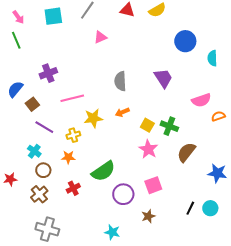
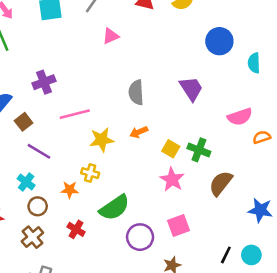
yellow cross: (73, 135) -> (90, 173), moved, turned 32
red cross: (73, 188) -> (76, 229), turned -32

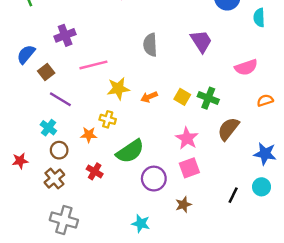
orange arrow: (139, 132) -> (149, 97), moved
orange semicircle: (262, 137) -> (265, 100), moved
pink star: (172, 179) -> (187, 138), moved
cyan circle: (251, 255) -> (262, 187), moved

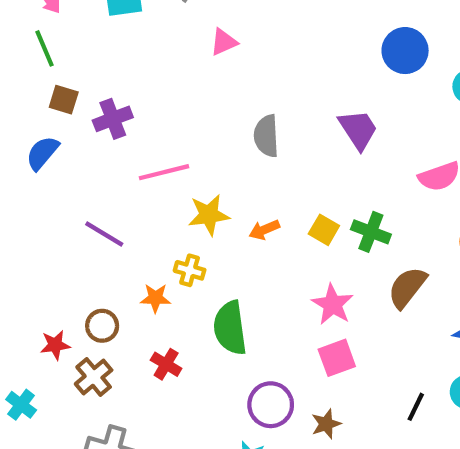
brown square: (46, 72) -> (64, 100), moved, turned -35
cyan cross: (48, 128) -> (21, 405), moved
green semicircle: (130, 151) -> (230, 328), turned 116
red star: (20, 161) -> (55, 345), moved
purple circle: (154, 179) -> (271, 405), moved

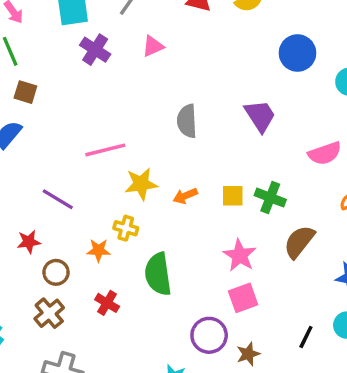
purple cross: (113, 119) -> (95, 50), moved, turned -36
yellow square: (324, 230) -> (233, 196), turned -30
red star: (55, 345) -> (29, 242), moved
purple circle: (271, 405) -> (209, 335), moved
brown star: (326, 424) -> (248, 354), moved

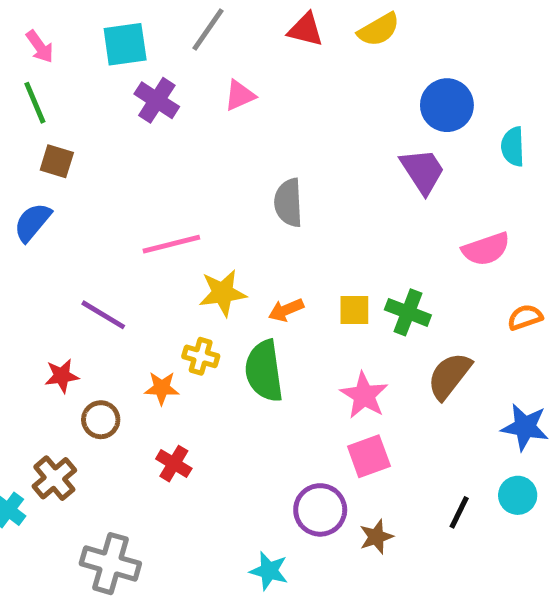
purple trapezoid: (260, 116) -> (423, 171), moved
green semicircle: (158, 274) -> (264, 371), moved
brown cross: (49, 313) -> (54, 478), moved

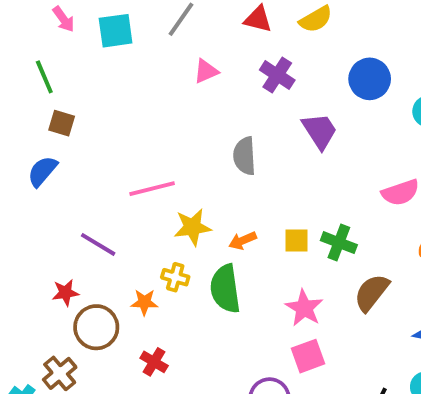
pink arrow: (40, 47) -> (64, 19), moved
purple cross: (157, 100) -> (277, 75), moved
purple trapezoid: (423, 171) -> (320, 131), moved
brown circle: (101, 420) -> (96, 327), size x1.5

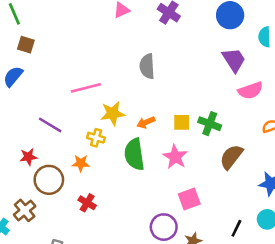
purple trapezoid: (320, 131) -> (234, 60), moved
yellow cross: (175, 277) -> (96, 138), moved
pink star: (304, 308) -> (175, 157), moved

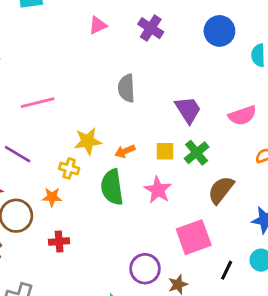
purple trapezoid: (234, 60) -> (188, 110), moved
pink line: (86, 88) -> (38, 103), moved
green cross: (210, 124) -> (197, 153), turned 30
pink square: (189, 199) -> (194, 237), moved, size x1.4
red cross: (87, 203) -> (59, 241), turned -36

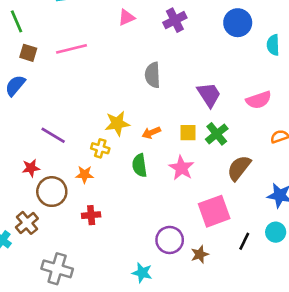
purple cross: (151, 28) -> (175, 20), turned 30
pink line: (38, 103) -> (71, 49), moved
green semicircle: (112, 187) -> (140, 165), size x0.7

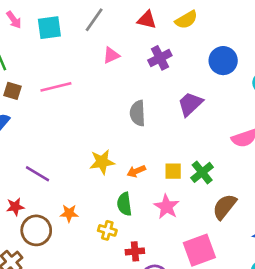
purple trapezoid: (209, 95) -> (190, 104), moved, turned -100
yellow cross: (100, 148) -> (107, 230), moved
red cross: (91, 215) -> (135, 251), moved

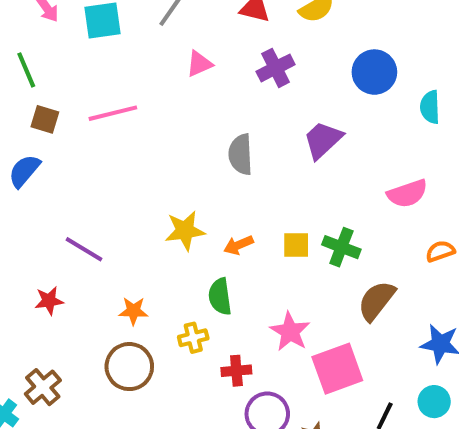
green cross: (202, 172) -> (341, 247), turned -30
pink star: (167, 207) -> (290, 332), moved
brown circle: (36, 230) -> (129, 367), moved
yellow cross: (107, 230) -> (193, 338), turned -30

